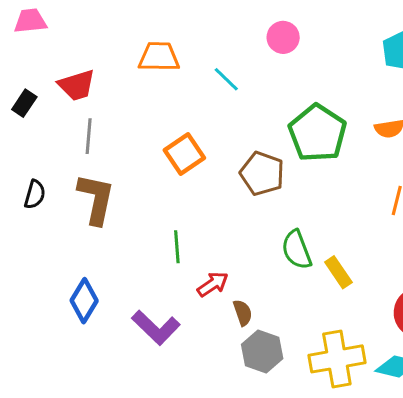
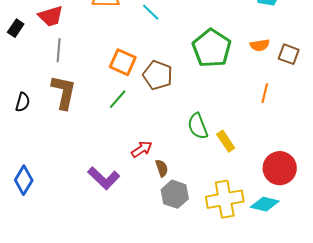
orange square: (184, 154) -> (123, 62), turned -32
brown pentagon: (262, 173) -> (158, 75), moved
black semicircle: (35, 194) -> (23, 102), moved
green line: (177, 247) -> (118, 99), moved, turned 45
blue diamond: (84, 301) -> (24, 180), moved

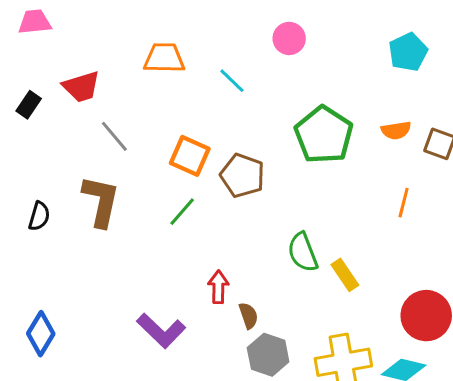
gray line: (59, 50) -> (114, 136), moved, turned -45
red arrow: (142, 149) -> (218, 287), turned -55

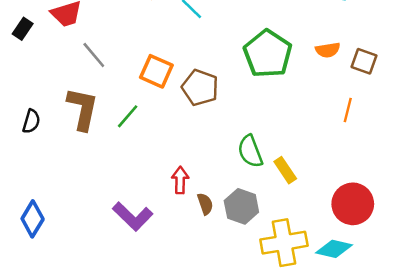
orange line: (404, 203) -> (348, 110), moved
green line: (182, 212) -> (128, 116), moved
gray hexagon: (268, 355) -> (241, 206), moved

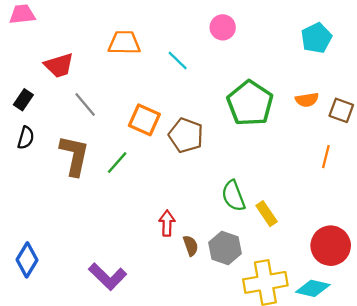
black rectangle: (23, 29) -> (23, 100), moved
black semicircle: (31, 121) -> (26, 138), moved
purple L-shape: (133, 216) -> (108, 276), moved

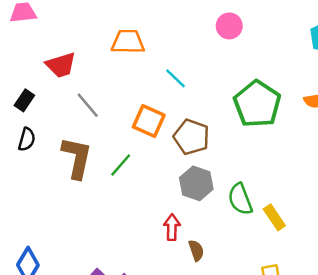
cyan line: (178, 61) -> (176, 78), moved
gray hexagon: (225, 248) -> (196, 183), moved

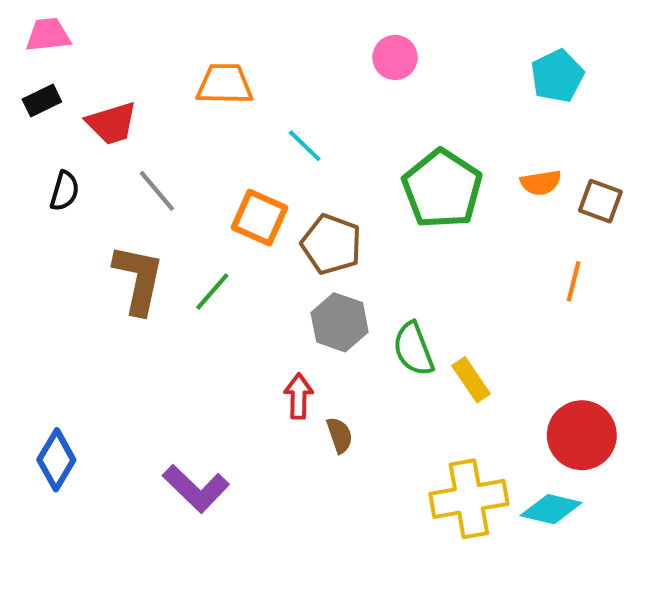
black rectangle: (24, 100) -> (42, 101), moved, turned 30
black semicircle: (27, 139) -> (65, 191), moved

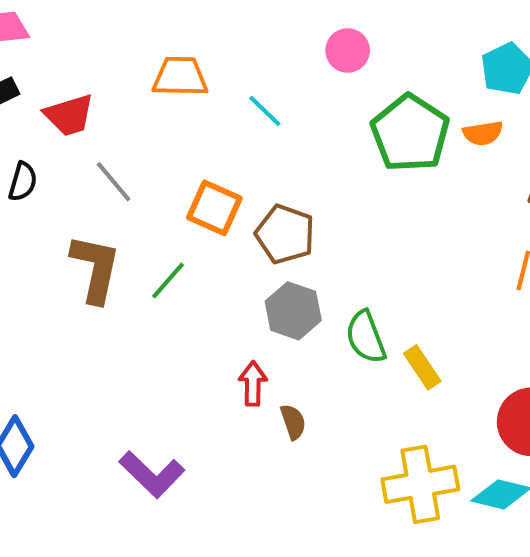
cyan line: (305, 146) -> (265, 111), moved
orange semicircle: (541, 183) -> (483, 133), moved
green pentagon: (442, 189) -> (410, 133), moved

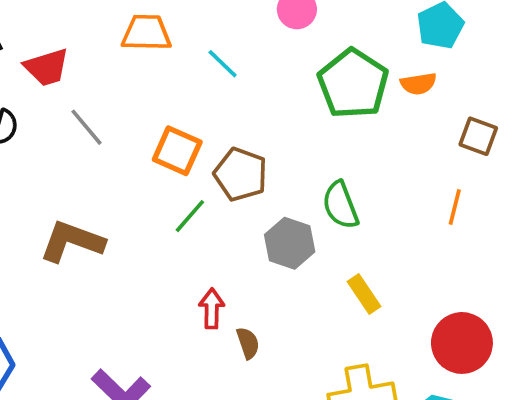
brown L-shape: (95, 268) -> (72, 241), moved, turned -82
green line: (168, 281) -> (190, 216), moved
gray hexagon: (293, 311) -> (290, 243), moved
green semicircle: (366, 337) -> (340, 205), moved

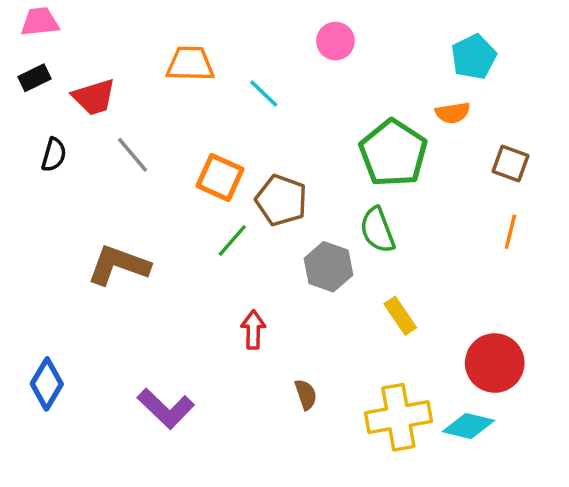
green pentagon: (353, 84) -> (393, 153), moved
orange line: (455, 207) -> (510, 232), moved
brown semicircle: (248, 343) -> (306, 394), moved

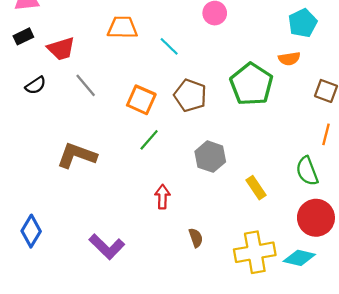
black semicircle: (54, 155) -> (36, 85), turned 40
brown pentagon: (281, 200) -> (190, 95), moved
green semicircle: (377, 230) -> (307, 171), moved

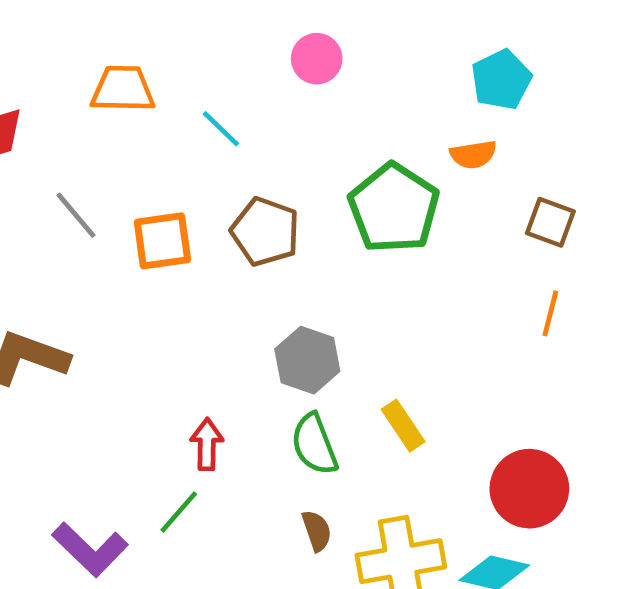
gray line: (86, 85) -> (76, 215), moved
orange square: (141, 100) -> (162, 241), turned -32
green line: (149, 140) -> (179, 512), moved
green semicircle: (307, 171) -> (314, 444), moved
brown semicircle: (196, 238) -> (317, 531), moved

